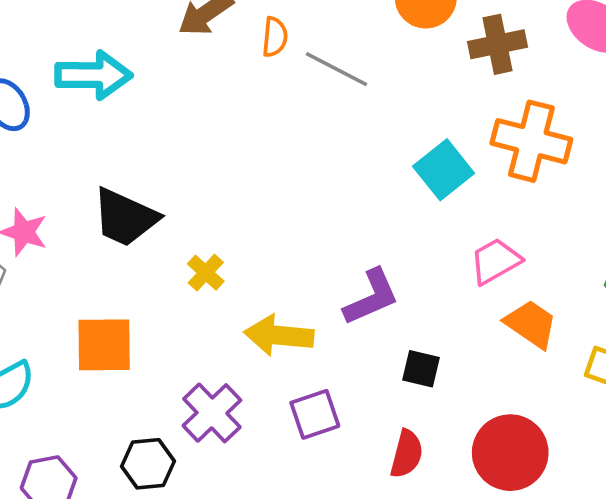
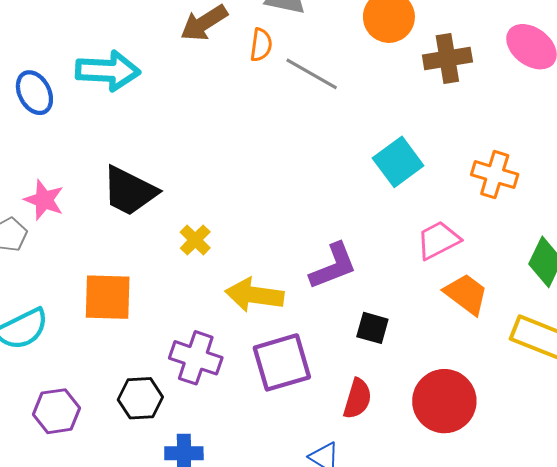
orange cross: (531, 141) -> (495, 175), moved, size x0.7
purple cross: (212, 413) -> (196, 358), turned -30
purple square: (315, 414) -> (282, 362), size x1.4

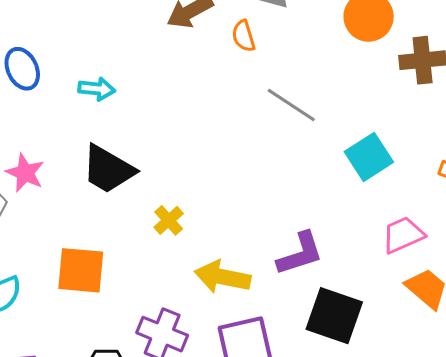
orange semicircle: (261, 45) -> (244, 36), turned 152
cyan arrow: (108, 71) -> (97, 89), moved, size x0.6
gray line: (312, 74) -> (291, 105), moved
black square: (372, 328) -> (334, 316), size x1.8

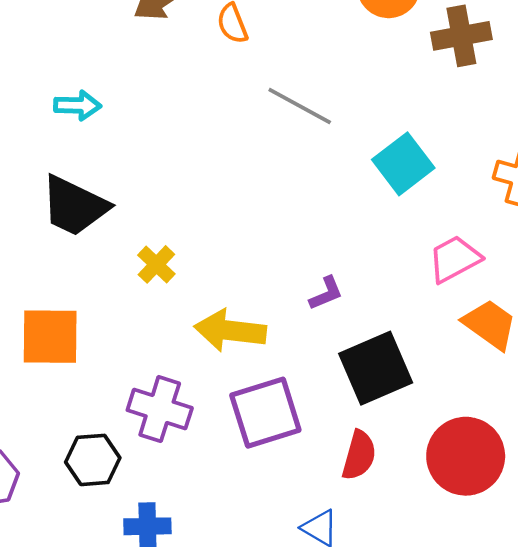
cyan arrow: (97, 89) -> (78, 105), moved
purple L-shape: (300, 254) -> (326, 293), size x0.6
black square: (334, 316) -> (376, 368), turned -38

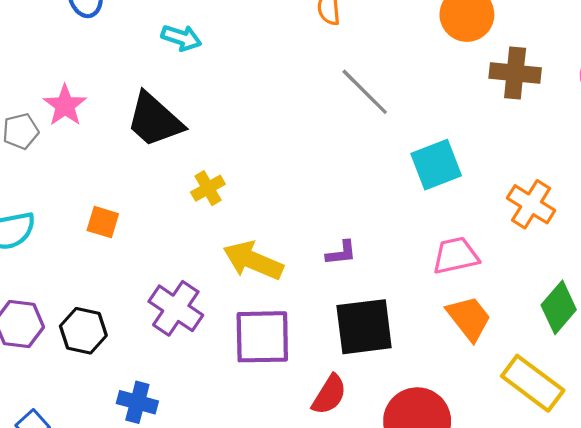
orange square: (50, 337) -> (103, 222), size x0.6
black hexagon: (93, 460) -> (83, 331), moved

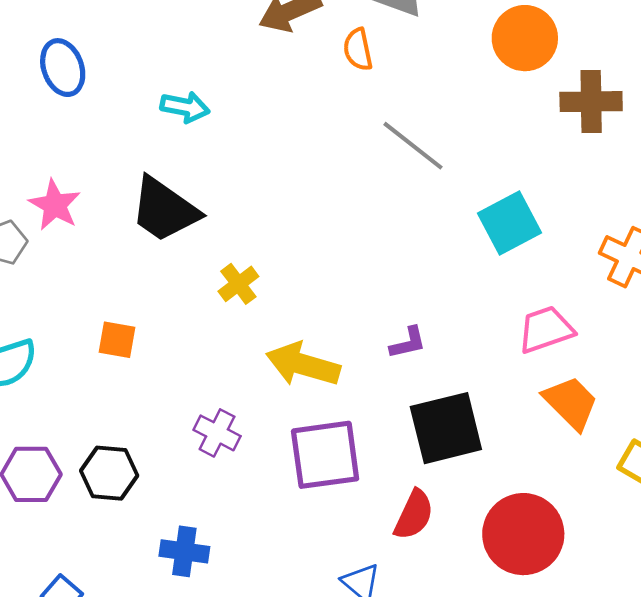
purple cross: (176, 308) -> (217, 433), size x0.7

